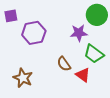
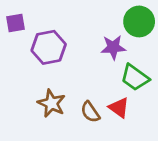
brown semicircle: (64, 64) -> (90, 112), moved
brown star: (23, 78) -> (51, 103), moved

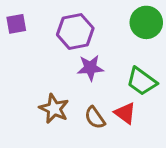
purple hexagon: (49, 47) -> (75, 31), moved
purple star: (113, 47) -> (90, 68), moved

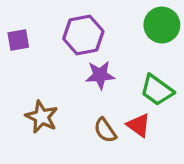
purple square: (16, 24) -> (18, 40), moved
brown star: (54, 109) -> (42, 117), moved

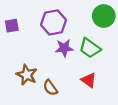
green trapezoid: (157, 90) -> (90, 48), moved
brown semicircle: (105, 130) -> (50, 88), moved

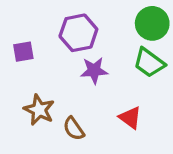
purple square: (12, 26) -> (23, 52), moved
green trapezoid: (90, 48) -> (149, 63), moved

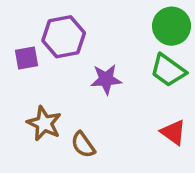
purple hexagon: (78, 33) -> (64, 37), moved
red triangle: (130, 118) -> (173, 132), moved

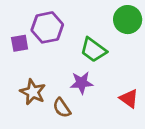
green trapezoid: (168, 70) -> (93, 50), moved
purple star: (106, 79) -> (82, 83), moved

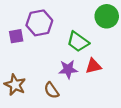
brown star: (33, 92) -> (15, 85), moved
red triangle: (129, 99) -> (93, 66), moved, turned -49

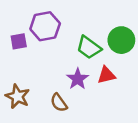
green circle: (107, 16) -> (121, 40), moved
purple star: (68, 69) -> (78, 79), turned -30

